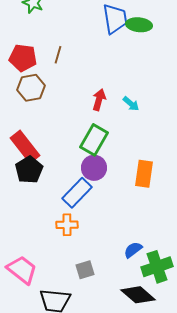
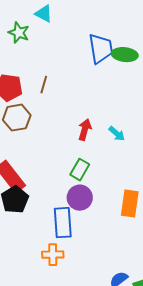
green rectangle: (94, 140) -> (80, 170), size x0.7
blue rectangle: (77, 193) -> (63, 223), turned -48

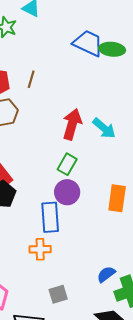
blue trapezoid: (101, 49) -> (88, 43), turned -56
red arrow: (85, 130) -> (72, 124), size x1.4
cyan arrow: (117, 134) -> (104, 128), size x1.4

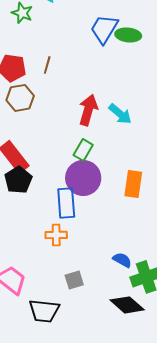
blue trapezoid: (88, 43) -> (104, 29), turned -84
purple circle: (67, 192) -> (83, 178), size x1.4
blue semicircle: (106, 274) -> (122, 260), turned 66

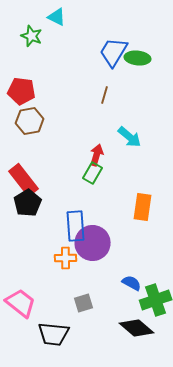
brown line: (47, 65) -> (105, 95), moved
red arrow: (88, 110) -> (97, 155), moved, size x0.7
purple circle: (83, 178) -> (93, 243), moved

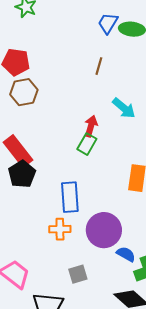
blue trapezoid: (114, 52) -> (108, 23), size x0.7
purple circle: (93, 243) -> (104, 230), moved

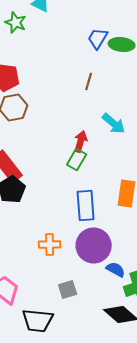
blue rectangle: (70, 197) -> (86, 206), moved

